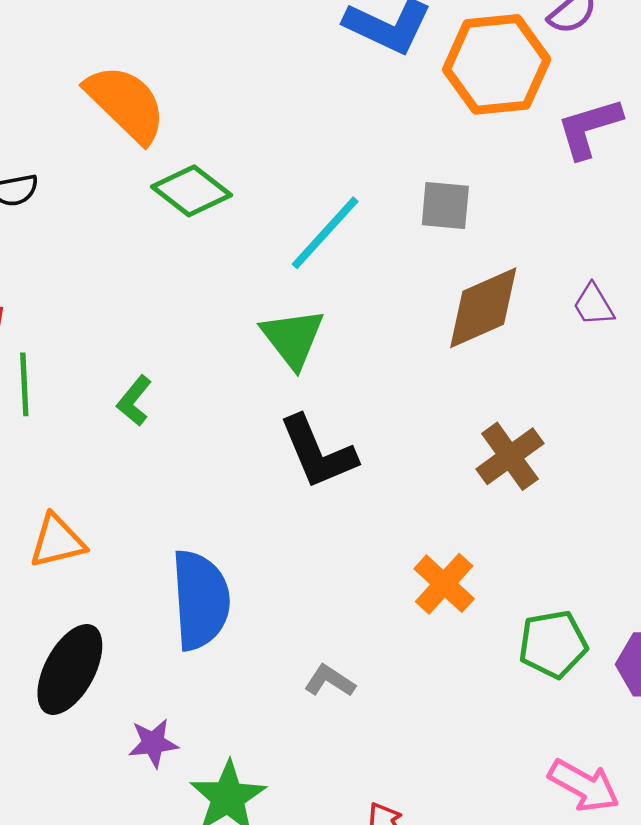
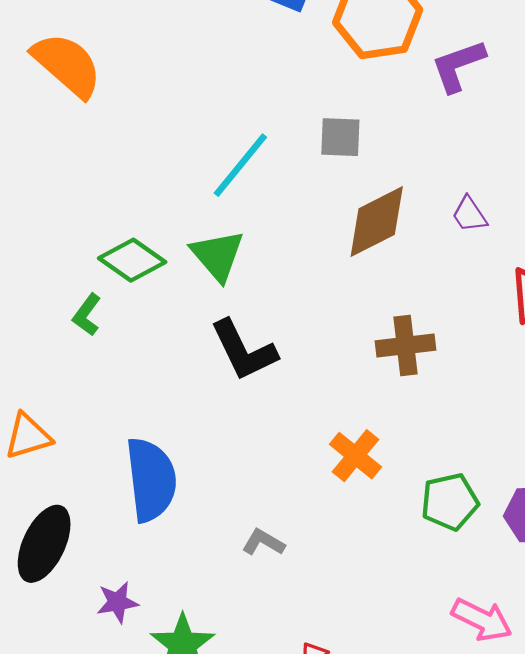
green diamond: (192, 191) -> (132, 260), moved
brown cross: (510, 456) -> (406, 345), turned 32

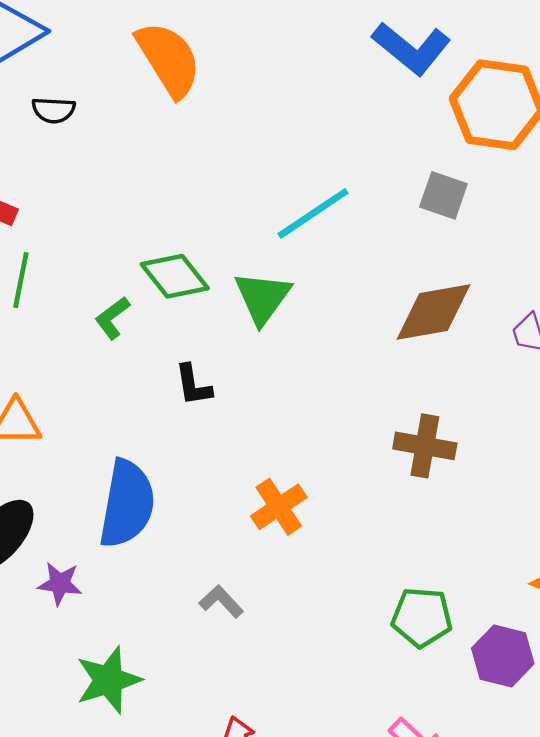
gray square: (340, 137) -> (443, 195), moved
black L-shape: (244, 350) -> (193, 385), moved, size x0.6
orange cross: (356, 456) -> (279, 507), moved
purple star: (117, 602) -> (60, 584), moved

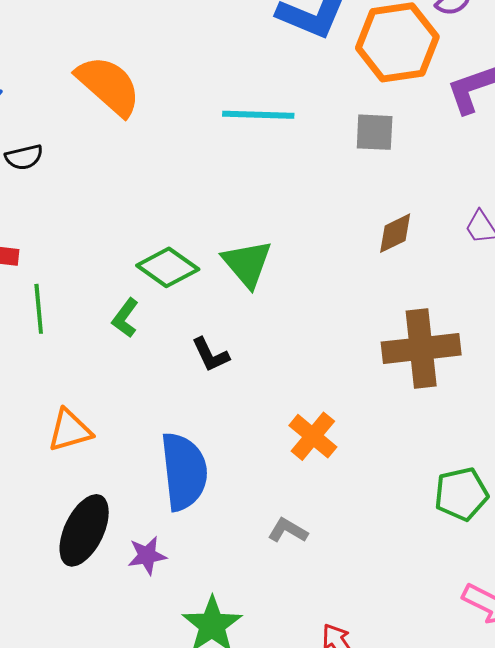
cyan line: (313, 213) -> (258, 115), moved, turned 52
brown diamond: (433, 312) -> (395, 233), size x0.6
brown cross: (425, 446) -> (421, 349), size x1.4

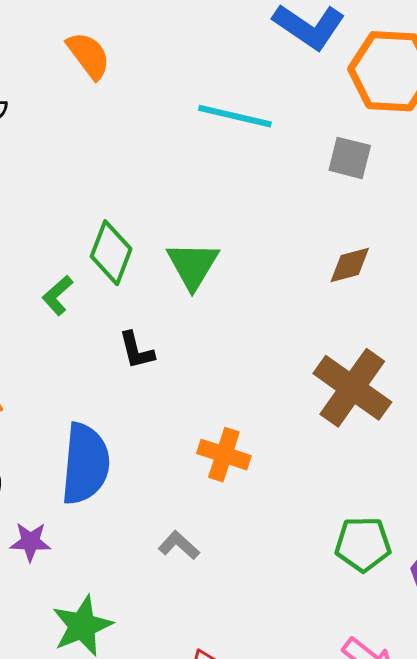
orange semicircle: (109, 86) -> (89, 55), size x0.7
green diamond: (168, 267) -> (111, 253), turned 64
brown cross: (421, 349) -> (352, 388), turned 30
orange cross: (313, 436) -> (224, 455), turned -33

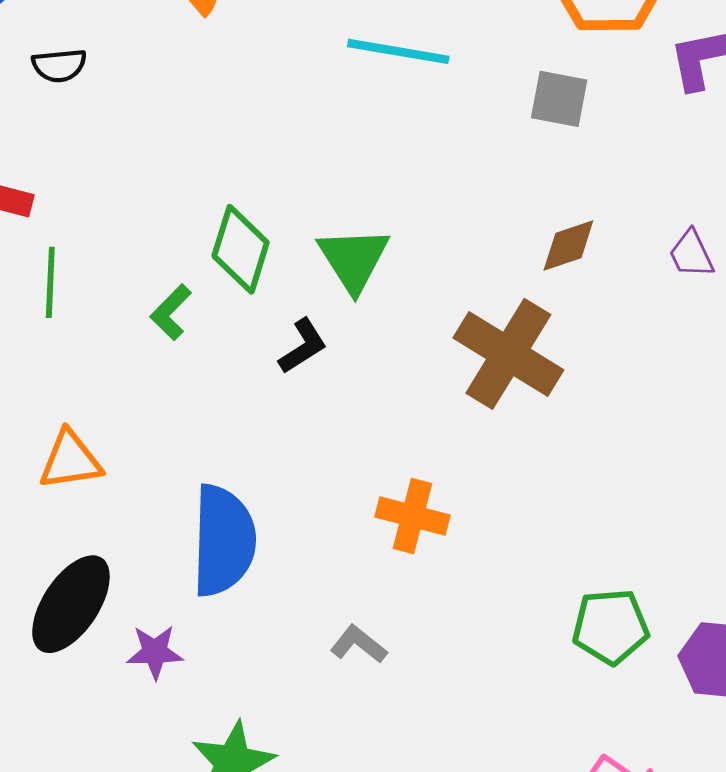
black L-shape: (136, 350) -> (303, 346), moved, turned -105
brown cross: (352, 388) -> (508, 354), moved

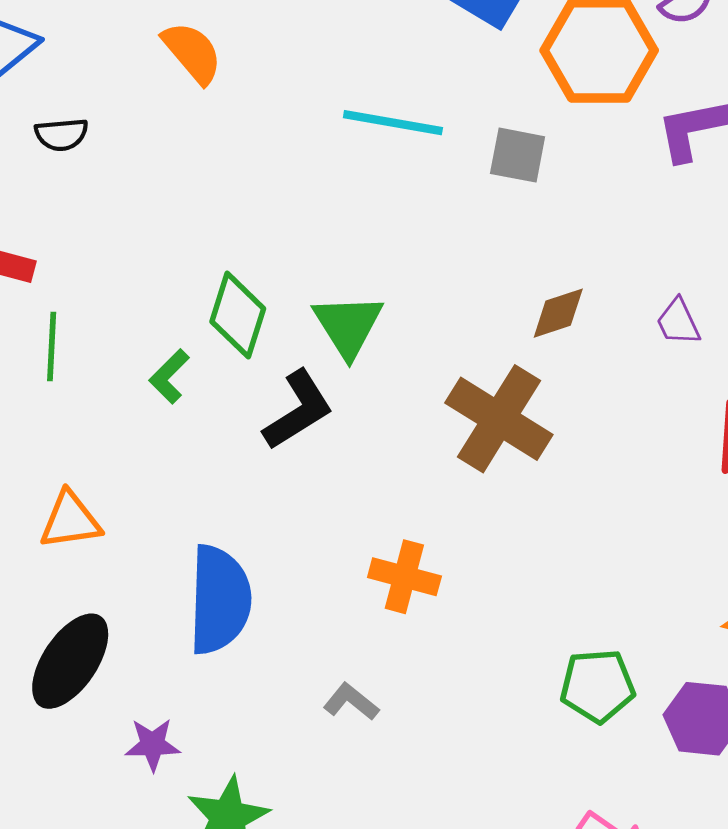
gray square: (559, 99) -> (518, 155), moved
black L-shape: (303, 346) -> (298, 410), size x1.5
purple star: (155, 652) -> (153, 745), moved

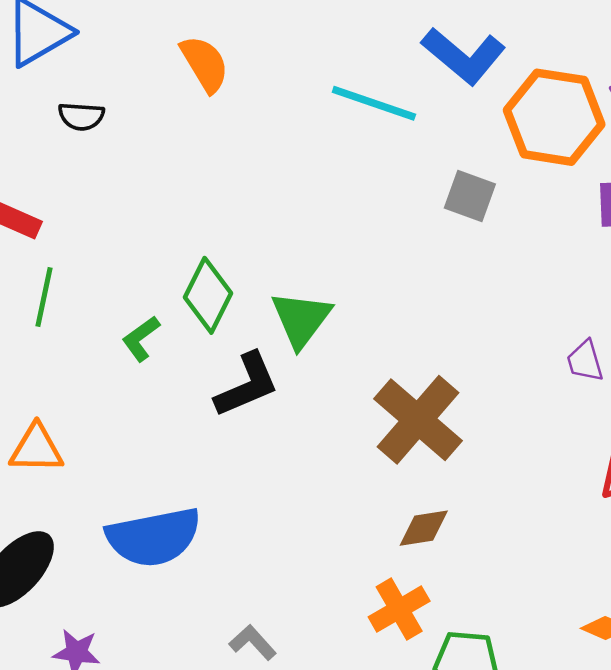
cyan line: (393, 123) -> (374, 103), moved
brown diamond: (558, 313) -> (424, 528), moved
orange cross: (404, 577) -> (399, 609), moved, turned 36
blue semicircle: (220, 600) -> (154, 537), turned 68

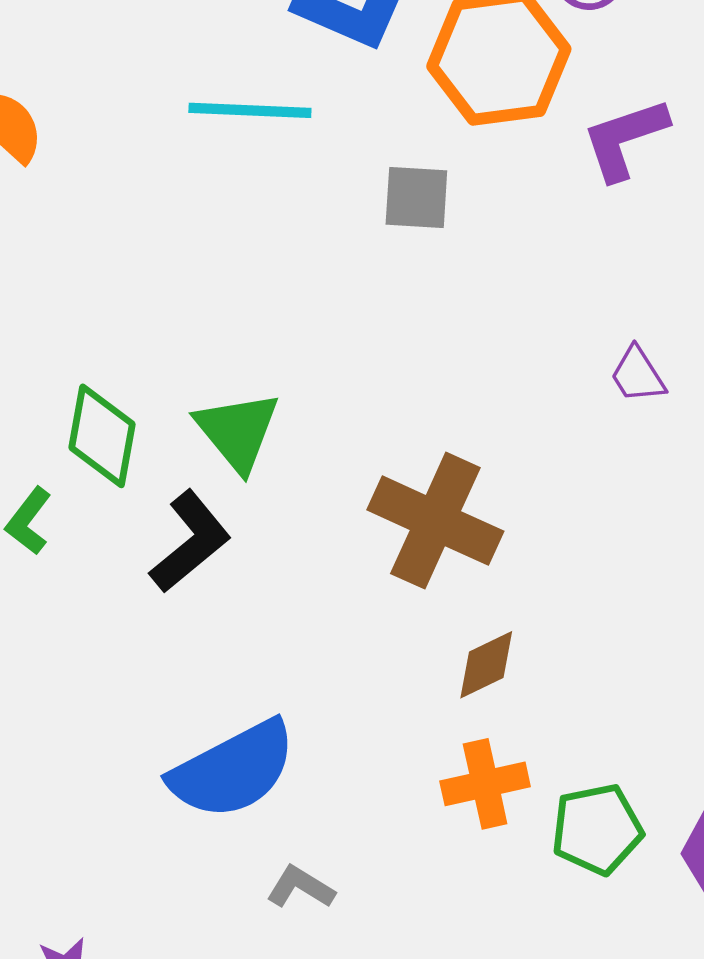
blue semicircle: (154, 537) -> (233, 770), moved
orange cross: (399, 609) -> (485, 784), turned 34

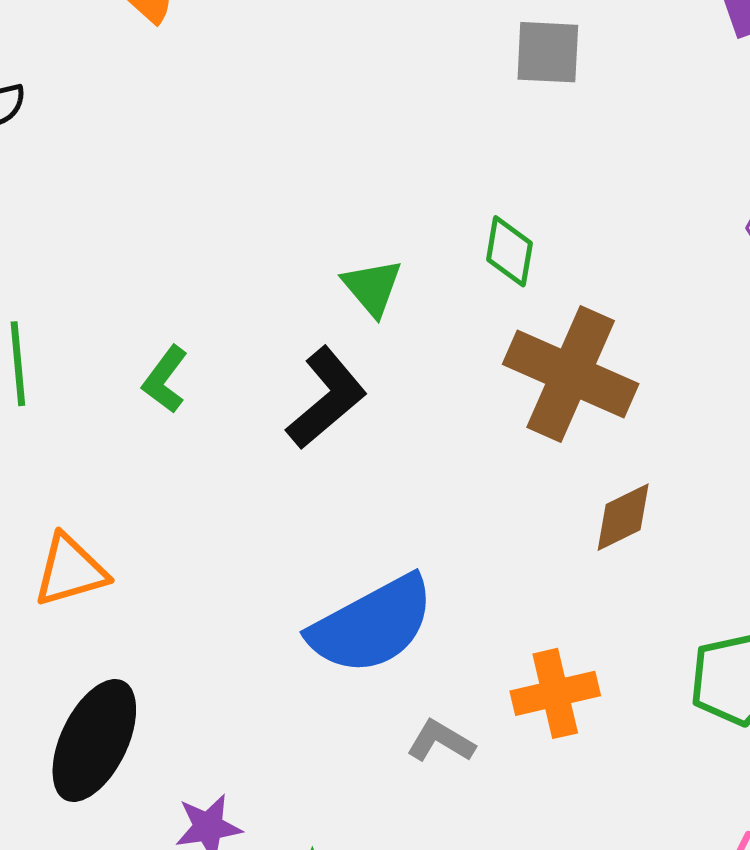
green triangle: (238, 431) -> (372, 287), size x0.7
green diamond: (102, 436) -> (509, 251), moved, size x0.7
orange cross: (485, 784) -> (555, 693), moved

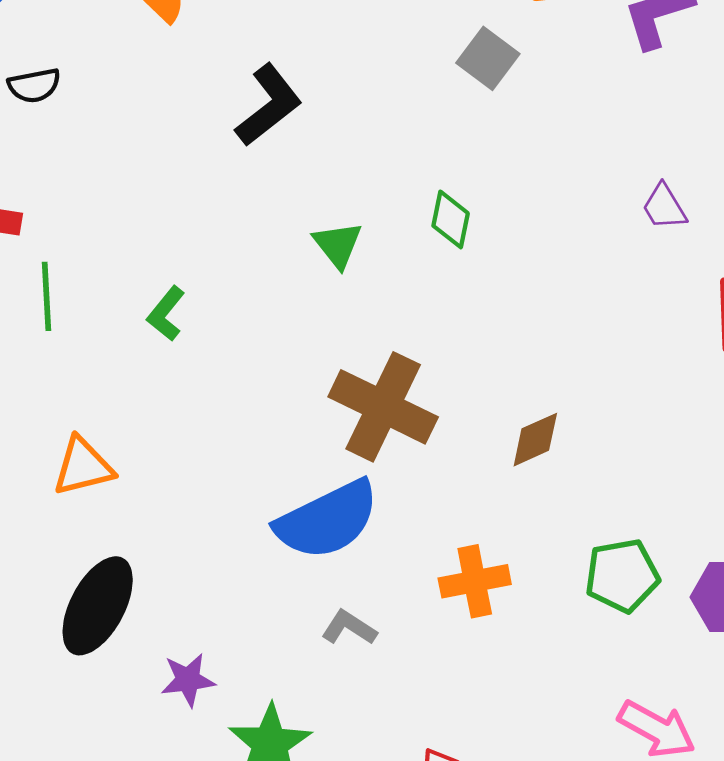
gray square: (548, 52) -> (488, 58), turned 32
brown cross: (571, 374) -> (383, 407), moved
black L-shape: (327, 398) -> (269, 105), moved
gray L-shape: (441, 741) -> (349, 628), moved

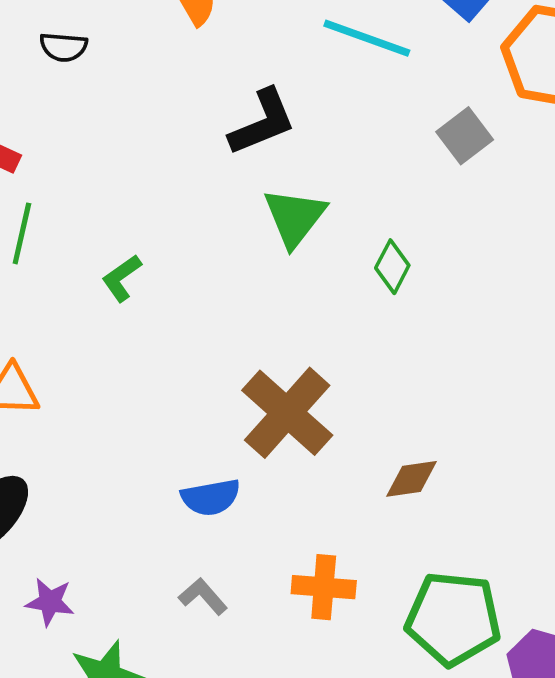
green triangle: (338, 245) -> (295, 217), moved, size x1.4
blue semicircle: (327, 520) -> (211, 497), size x0.6
green pentagon: (622, 575) -> (453, 619), size x1.4

